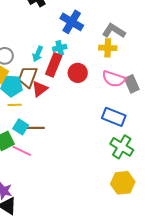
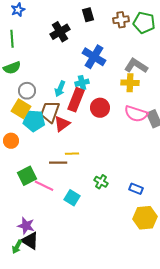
yellow line: (15, 105) -> (72, 154), moved
blue rectangle: (114, 117) -> (136, 189), moved, size x0.6
cyan square: (21, 127) -> (72, 198), moved
green cross: (122, 147) -> (101, 182), moved, size x0.6

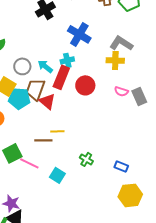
cyan arrow: (60, 89) -> (45, 66), turned 105
gray circle: (27, 91) -> (22, 66), moved
pink semicircle: (136, 114) -> (121, 91), size x0.6
red triangle: (62, 124) -> (47, 101), turned -42

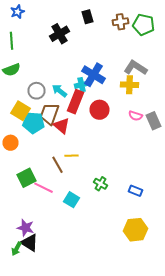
blue cross: (79, 34) -> (94, 75), moved
brown line: (43, 140) -> (58, 165), turned 60
yellow hexagon: (130, 195) -> (136, 230), moved

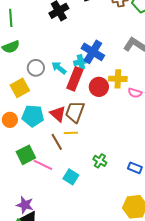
yellow cross: (130, 85) -> (118, 79), moved
yellow square: (20, 111) -> (20, 88), turned 30
brown trapezoid: (50, 114) -> (75, 112), moved
cyan pentagon: (34, 123) -> (33, 116), moved
red triangle: (62, 126) -> (58, 114), moved

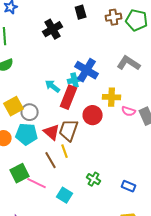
gray circle: (36, 68) -> (30, 112), moved
red circle: (99, 87) -> (93, 115), moved
yellow line: (71, 133) -> (65, 151), turned 72

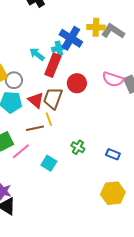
yellow cross: (112, 97) -> (96, 27), moved
pink semicircle: (129, 111) -> (113, 79), size x1.5
brown line: (51, 160) -> (35, 128), turned -72
pink line: (37, 183) -> (21, 151), turned -66

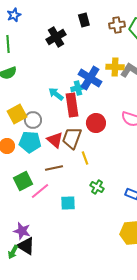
red rectangle: (53, 65) -> (72, 105), turned -30
yellow line: (49, 119) -> (85, 158), moved
cyan square: (49, 163) -> (68, 203), turned -35

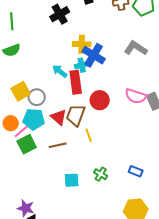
yellow cross: (115, 67) -> (82, 44), moved
green square: (23, 181) -> (27, 144), moved
green cross: (97, 187) -> (101, 174), moved
pink line: (40, 191) -> (23, 130), moved

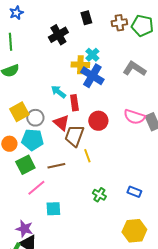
cyan cross: (82, 65) -> (92, 55), moved, turned -32
red rectangle: (76, 82) -> (74, 103), size x0.7
red triangle: (59, 117) -> (61, 123), moved
pink line: (23, 130) -> (36, 188), moved
cyan square: (72, 180) -> (53, 209), moved

